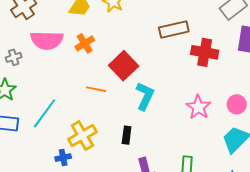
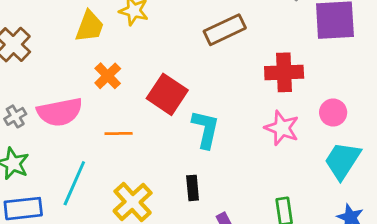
pink semicircle: (47, 40) -> (60, 112), moved
red cross: (205, 52) -> (284, 72), moved
orange line: (96, 89) -> (119, 133), moved

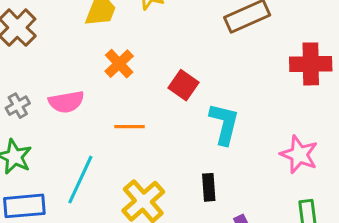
red square: (167, 94) -> (183, 85), size x0.7
pink semicircle: (60, 112) -> (66, 102), size x0.7
pink star: (282, 128) -> (299, 155), moved

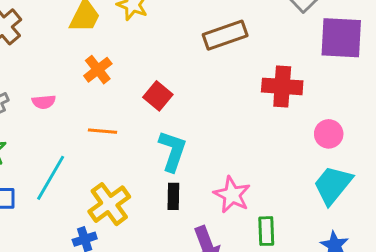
pink semicircle: (66, 102) -> (44, 102), size x0.7
cyan L-shape: (224, 124) -> (173, 151), moved
pink star: (299, 155) -> (232, 195), moved

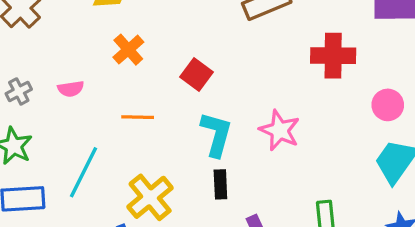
pink star: (232, 195) -> (280, 130), moved

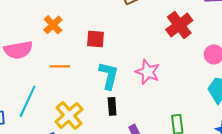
red cross: (333, 56) -> (179, 25), turned -36
red square: (196, 74) -> (95, 39), turned -30
pink semicircle: (71, 89) -> (18, 50), size x1.8

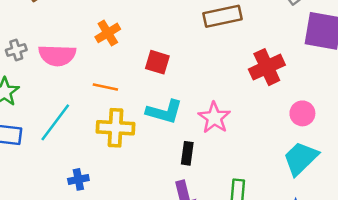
cyan L-shape: (109, 75) -> (164, 112), turned 80
black rectangle: (112, 106) -> (187, 153), moved
yellow cross: (69, 115) -> (116, 128), moved, turned 32

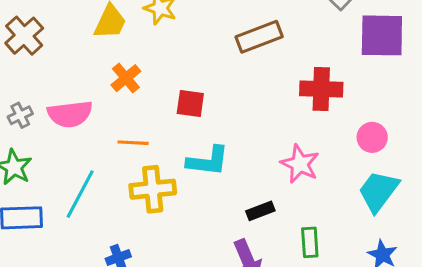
red cross: (267, 67) -> (321, 89), turned 36
pink star: (214, 118) -> (300, 164), moved
black rectangle: (187, 153) -> (260, 211), moved, turned 70

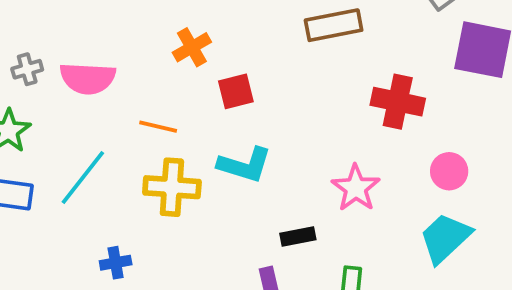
orange cross: (126, 78) -> (192, 47), moved
red square: (190, 104) -> (236, 91), turned -32

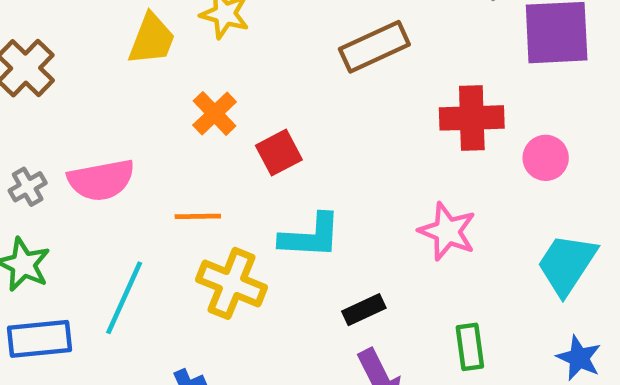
pink circle: (449, 171) -> (546, 158), moved
yellow cross: (172, 187) -> (232, 283), turned 32
black rectangle: (298, 237) -> (364, 310), moved

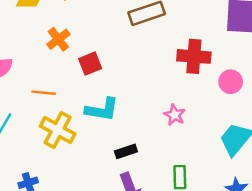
pink star: (447, 231) -> (175, 115), size x0.7

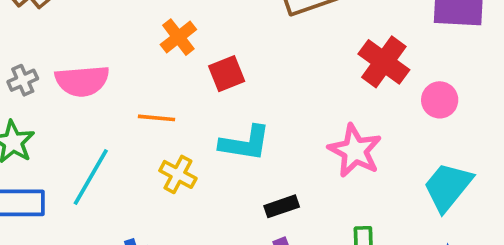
red cross: (194, 56) -> (384, 62), turned 32
pink star: (175, 115) -> (355, 151), size x1.6
yellow cross: (58, 130) -> (178, 174), size x0.7

